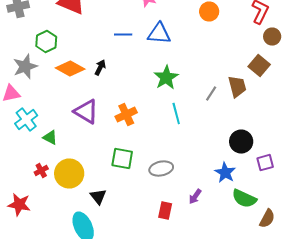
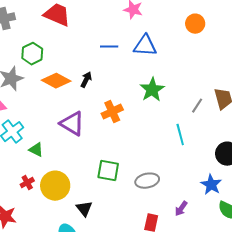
orange cross: (126, 114) -> (112, 112), moved
cyan line: (176, 114) -> (180, 135), moved

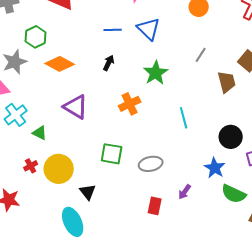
blue triangle: (145, 46) -> (149, 29), turned 40
black arrow: (86, 80) -> (109, 63), moved
gray line: (197, 106) -> (201, 55), moved
orange cross: (112, 112) -> (130, 104), moved

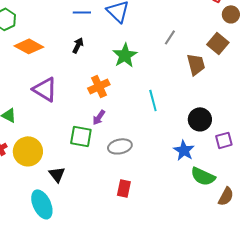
purple arrow: (185, 192) -> (99, 117), moved

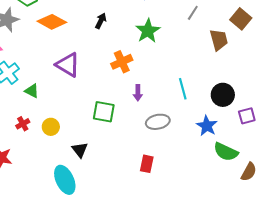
cyan line: (153, 100) -> (183, 89), moved
purple arrow: (99, 117) -> (138, 93), moved, turned -35
gray ellipse: (120, 146) -> (158, 122), moved
yellow circle: (28, 151) -> (51, 127), size x0.6

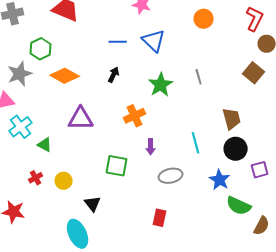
gray line: (193, 13) -> (199, 77), moved, turned -49
brown trapezoid: (219, 40) -> (232, 119), moved
purple triangle: (68, 65) -> (81, 119), turned -32

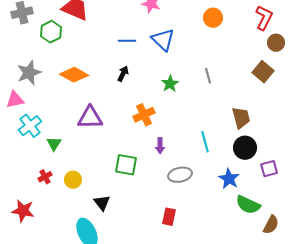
green hexagon: (41, 49) -> (51, 32), moved
green star: (161, 85) -> (170, 84), size x0.7
green triangle: (45, 145) -> (54, 144), turned 35

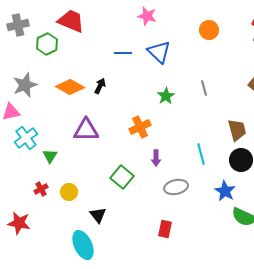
black arrow: (123, 74) -> (100, 86), moved
green square: (126, 165) -> (122, 177), turned 30

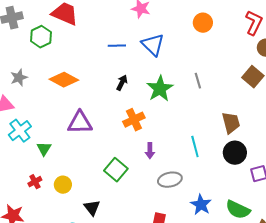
gray star: (25, 85) -> (19, 78), size x0.7
black arrow: (100, 86) -> (122, 83), moved
green star: (166, 96) -> (160, 89), size x1.5
blue star: (225, 191) -> (201, 205), moved

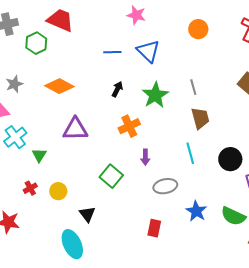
brown trapezoid: (231, 123) -> (200, 118), moved

